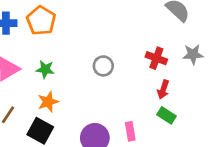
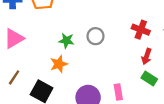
green star: (45, 69) -> (66, 41), moved
orange star: (48, 102) -> (59, 64), moved

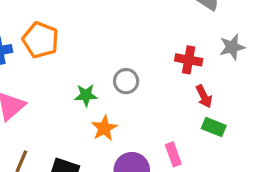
red arrow: (147, 57) -> (204, 96), turned -35
orange star: (59, 64) -> (104, 128), moved

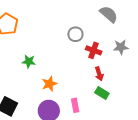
gray circle: (126, 81) -> (75, 34), moved
orange star: (104, 128) -> (49, 84), moved

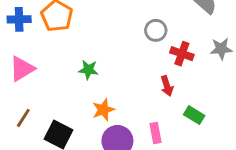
red arrow: (99, 74) -> (167, 86), moved
orange star: (49, 84) -> (103, 110), moved

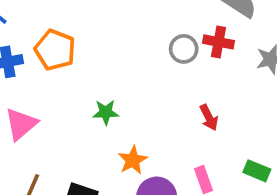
red cross: (182, 54) -> (219, 42), moved
green rectangle: (194, 115) -> (257, 171), moved

